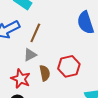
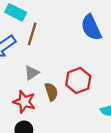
brown line: (35, 33) -> (32, 34), moved

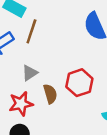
red star: (24, 102) -> (21, 104), turned -30

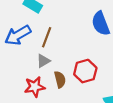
brown line: (31, 31) -> (47, 37), moved

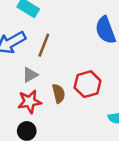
gray triangle: (43, 61) -> (30, 75), moved

